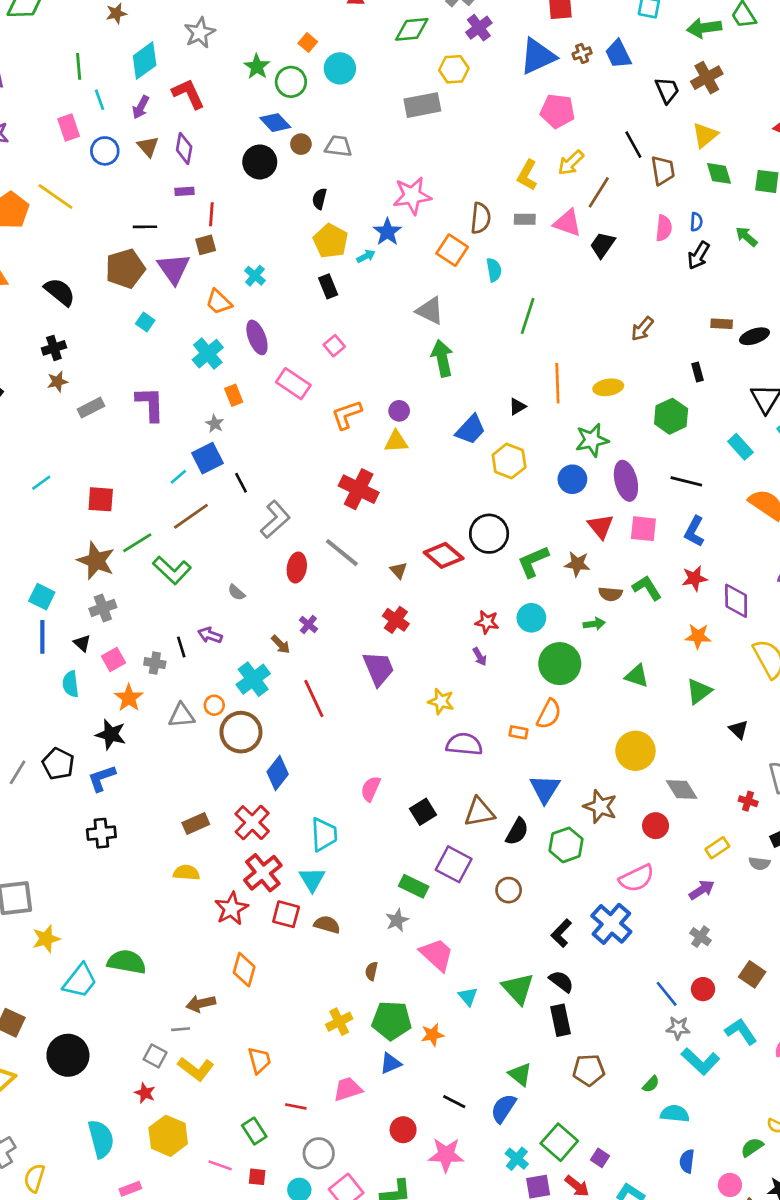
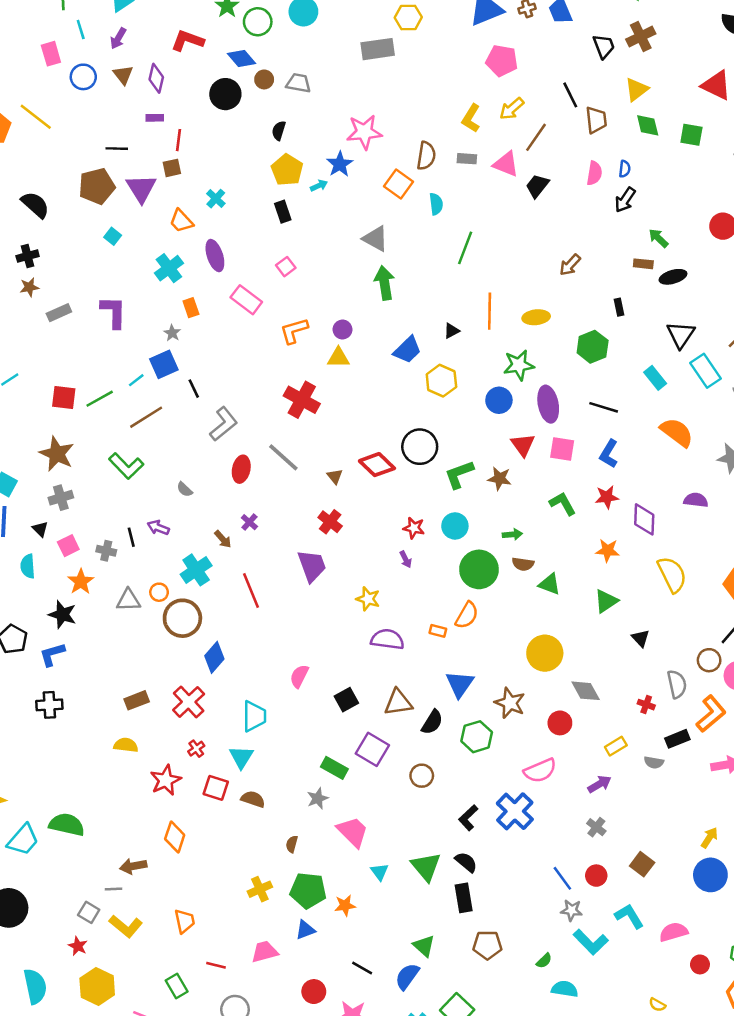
red L-shape: (188, 94) -> (188, 41), moved, turned -48
green arrow: (746, 237) -> (658, 238), moved
green line: (137, 543) -> (100, 399), moved
brown semicircle: (610, 594) -> (523, 564), moved
red cross: (263, 873) -> (196, 749), size x0.5

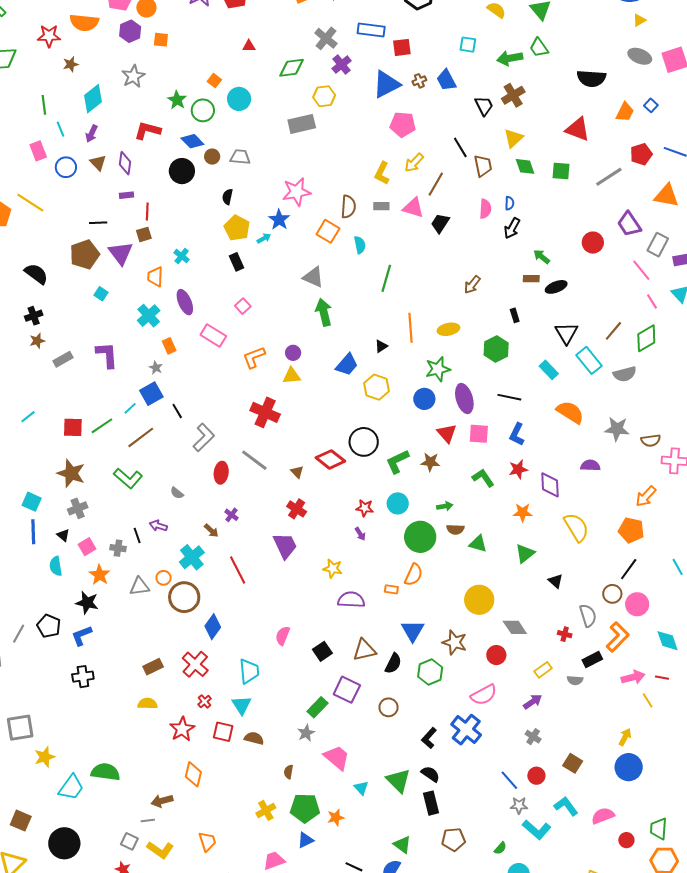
orange trapezoid: (181, 221) -> (155, 277), turned 50
green rectangle: (334, 768) -> (317, 707), turned -70

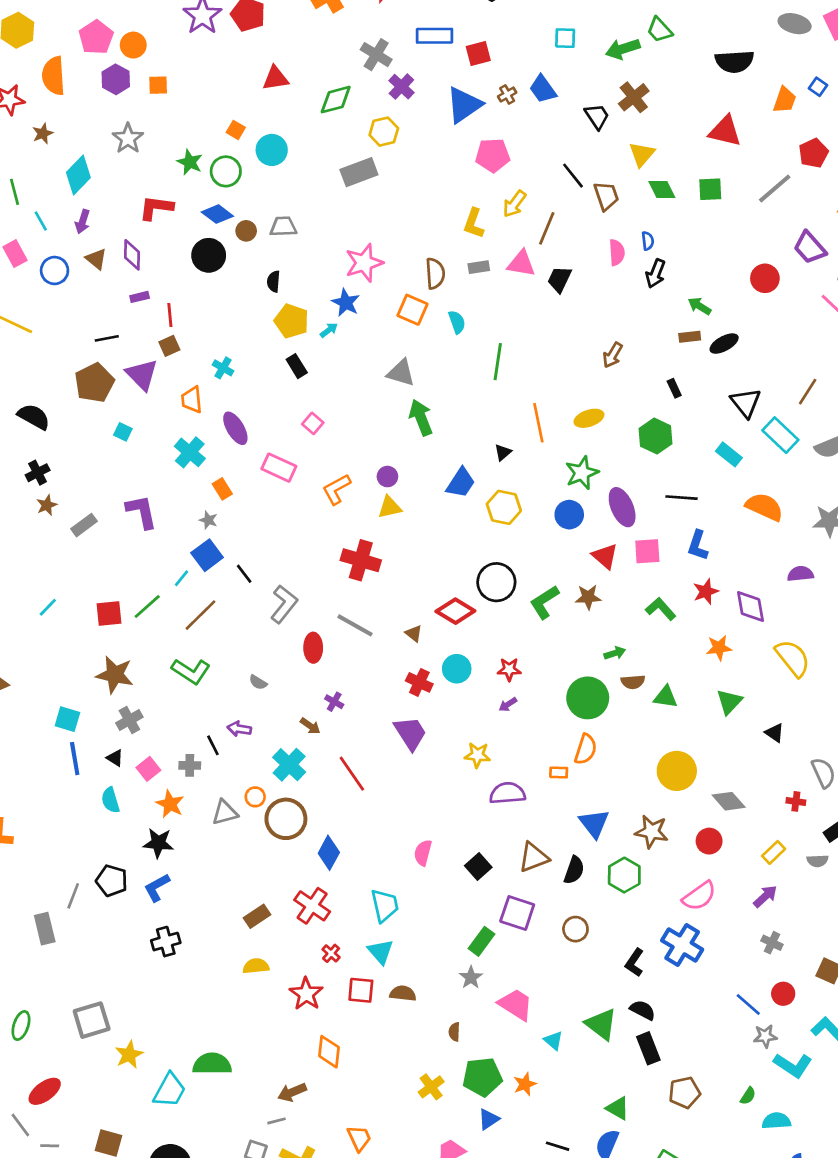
orange semicircle: (84, 22) -> (53, 76), turned 88
red triangle: (249, 46) -> (276, 78), size x1.5
cyan circle: (398, 503) -> (457, 669), moved
purple arrow: (360, 534) -> (508, 704), turned 96

